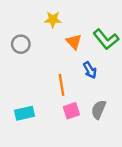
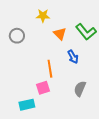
pink square: (71, 111) -> (43, 88), moved
cyan rectangle: (25, 113) -> (27, 105), moved

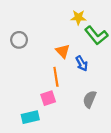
yellow star: (43, 16) -> (78, 17), moved
orange triangle: (60, 34) -> (63, 51), moved

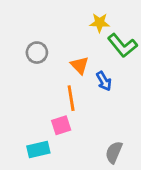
gray circle: (19, 40) -> (37, 53), moved
gray semicircle: (90, 99) -> (114, 152), moved

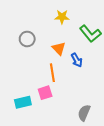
yellow star: (100, 23) -> (62, 17), moved
cyan rectangle: (38, 149) -> (23, 102), moved

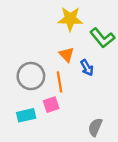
yellow star: (62, 17) -> (70, 19), size x1.5
gray circle: (27, 39) -> (31, 76), moved, size x1.5

